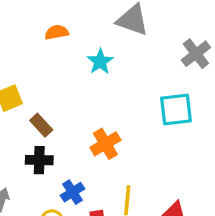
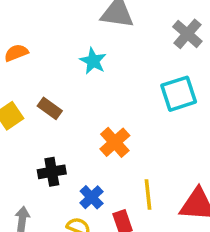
orange semicircle: (57, 32) -> (16, 53), moved
brown rectangle: (41, 125) -> (50, 108), moved

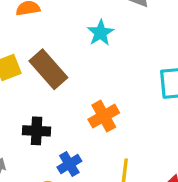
brown rectangle: (50, 108) -> (48, 69), size x1.6

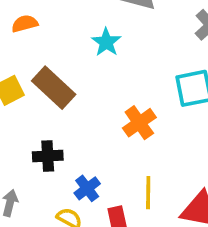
orange cross: (104, 116) -> (139, 123), moved

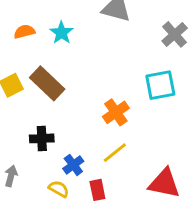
cyan star: (106, 42) -> (62, 33), moved
yellow line: (148, 193) -> (115, 153), moved, turned 50

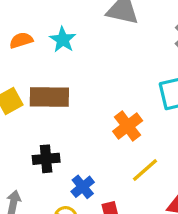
brown rectangle: (47, 83) -> (49, 97), turned -40
yellow line: (115, 153) -> (145, 170), moved

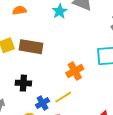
cyan star: (63, 40) -> (60, 11), moved
yellow line: (145, 170) -> (63, 97), moved

